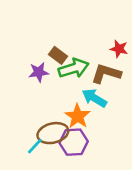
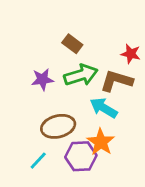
brown rectangle: (58, 55) -> (72, 44), moved
orange star: (78, 116) -> (101, 142), moved
brown ellipse: (53, 133) -> (58, 126), moved

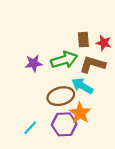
brown rectangle: (72, 44) -> (83, 40), moved, turned 49
brown ellipse: (58, 126) -> (61, 96), moved

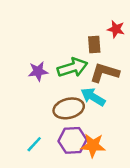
red star: (104, 43) -> (116, 29), moved
orange star: (80, 113) -> (93, 145), moved, turned -30

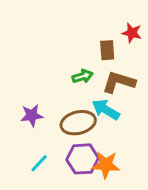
green arrow: (73, 68) -> (83, 76), size x0.6
purple star: (38, 71) -> (32, 115), moved

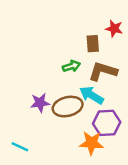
purple star: (32, 115) -> (40, 103), moved
purple hexagon: (83, 159) -> (107, 123), moved
cyan line: (39, 163) -> (20, 147), moved, turned 72

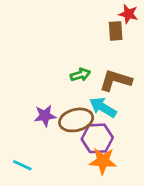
red star: (114, 29) -> (128, 14), moved
brown rectangle: (93, 44) -> (116, 31), moved
purple hexagon: (107, 123) -> (97, 138), moved

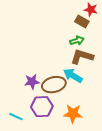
brown rectangle: (116, 31) -> (82, 22), turned -56
green arrow: (80, 75) -> (77, 41), moved
purple hexagon: (97, 138) -> (42, 107), moved

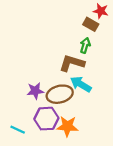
green arrow: (77, 41) -> (85, 45), turned -56
brown L-shape: (82, 57) -> (72, 63), moved
orange star: (73, 114) -> (67, 126), moved

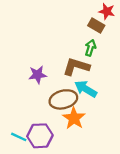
purple star: (35, 91) -> (38, 75), moved
purple hexagon: (46, 119) -> (40, 136), moved
orange star: (67, 126) -> (74, 118), moved, turned 30

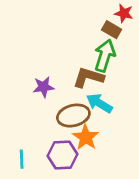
green arrow: (90, 48) -> (105, 56), size x1.6
purple hexagon: (40, 136) -> (63, 155), moved
cyan line: (19, 137) -> (22, 159), turned 63

